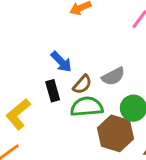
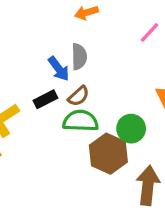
gray semicircle: (113, 76) -> (79, 57), moved, turned -70
black rectangle: (53, 91) -> (45, 99), turned 72

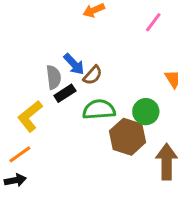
gray semicircle: (79, 57) -> (54, 77), moved
brown semicircle: (79, 96) -> (93, 75), moved

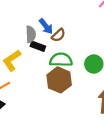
black rectangle: (65, 93) -> (38, 46), turned 48
brown hexagon: (128, 137) -> (59, 80), moved

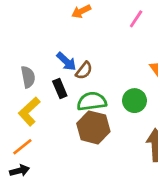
gray semicircle: (31, 34) -> (28, 77), moved
black rectangle: (38, 46) -> (60, 88), turned 56

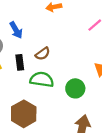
blue arrow: (66, 61) -> (16, 30), moved
brown hexagon: (93, 127) -> (24, 114), moved

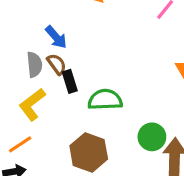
brown semicircle: (43, 54) -> (57, 64), moved, turned -80
green circle: (75, 88) -> (152, 137), moved

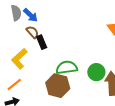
gray semicircle: (34, 65) -> (16, 13), moved
green semicircle: (105, 100) -> (67, 67), moved

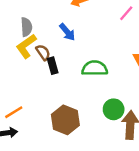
blue arrow: (31, 15) -> (67, 32), moved
yellow L-shape: (19, 59) -> (26, 46), moved
green semicircle: (67, 67) -> (95, 68), moved

